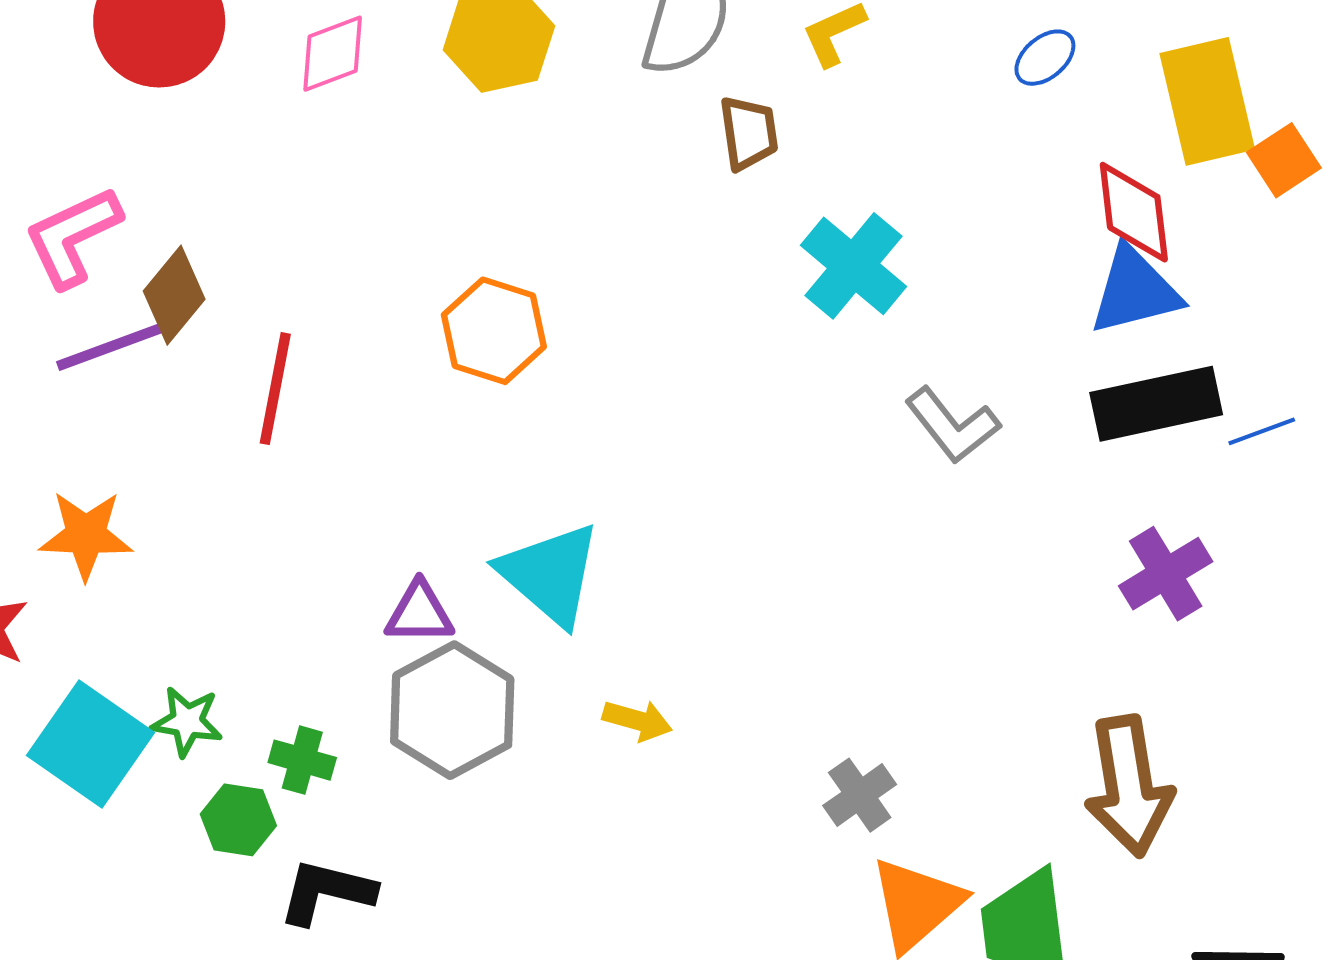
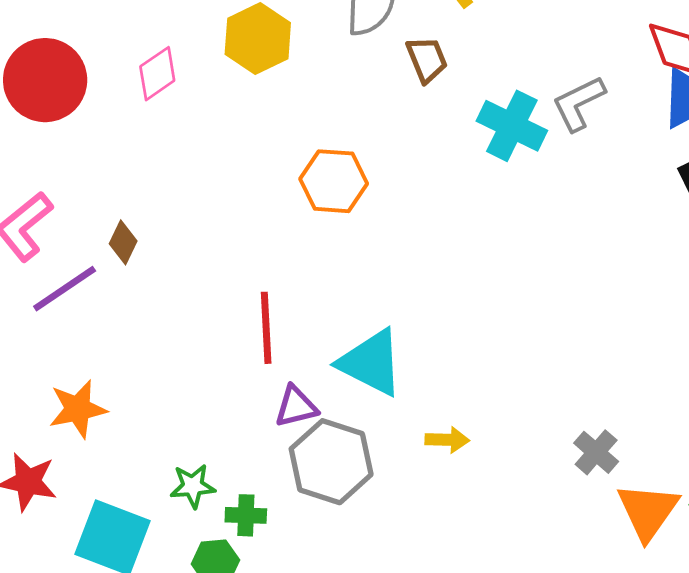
brown diamond: (174, 295) -> (123, 242), moved, size x0.7
orange hexagon: (494, 331) -> (334, 181), moved
red line: (275, 389) -> (266, 328), moved
gray L-shape: (952, 425) -> (579, 103), moved, turned 116
green star: (187, 721) -> (193, 486), moved

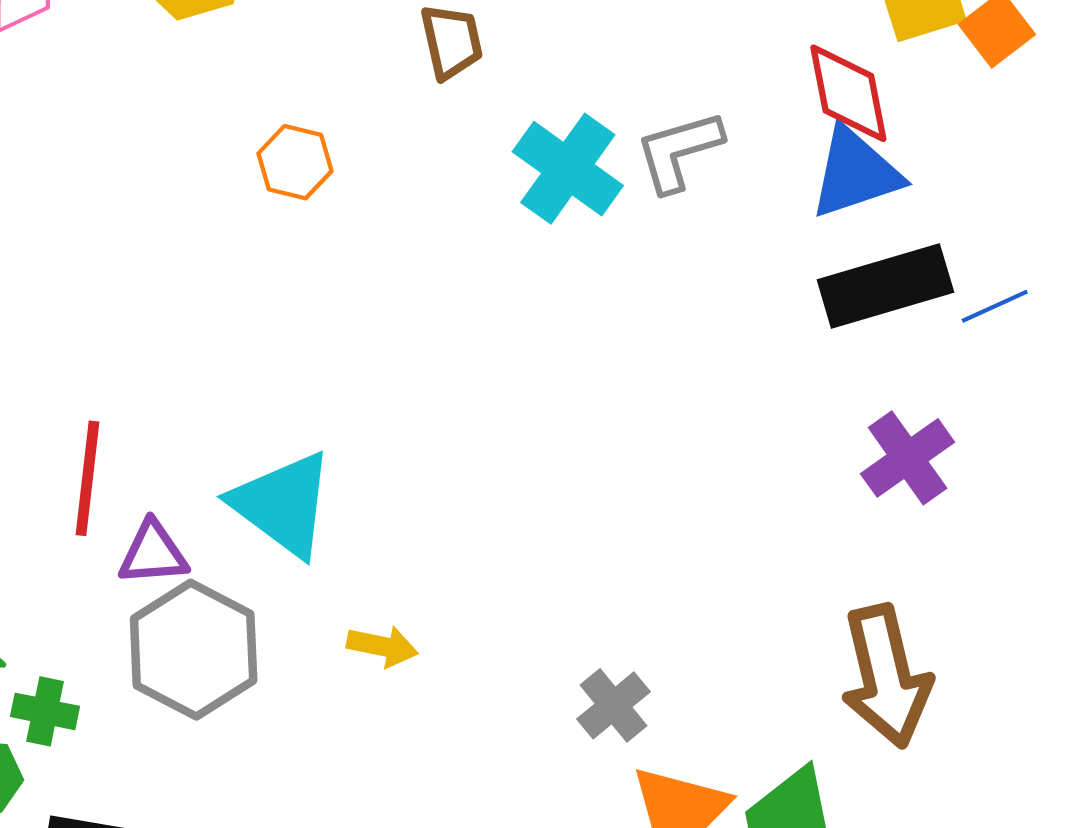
orange hexagon: (334, 181) -> (295, 162), moved, size x0.7
red line: (266, 328) -> (87, 478), moved

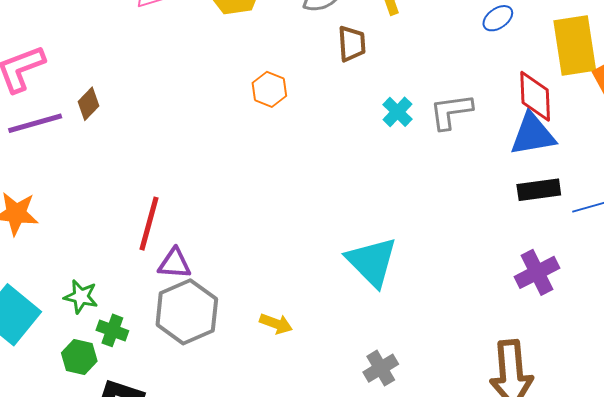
cyan cross: (568, 169) -> (397, 112), size x0.6
black rectangle: (885, 286) -> (539, 190), size x0.7
cyan triangle: (283, 504) -> (372, 262), moved

